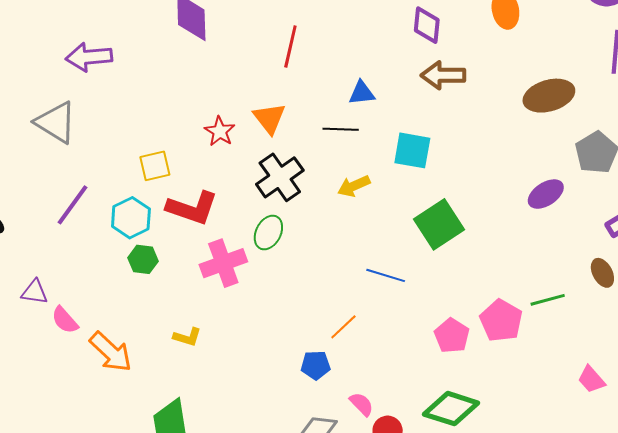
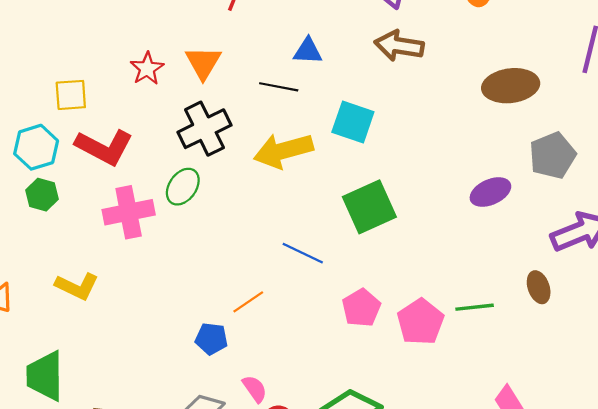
yellow arrow: (354, 186) -> (283, 151), size x1.6
pink pentagon: (452, 336) -> (361, 308), moved
yellow L-shape: (187, 337) -> (77, 286), size x1.4

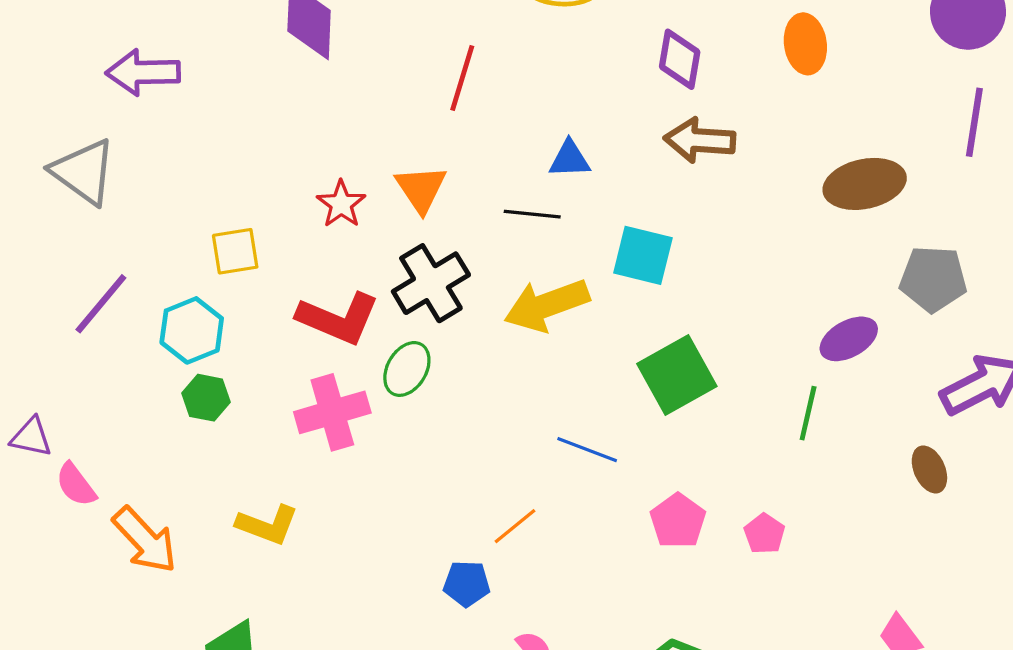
red L-shape: (104, 147) -> (338, 318), moved
gray pentagon: (553, 156) -> (933, 279), turned 30
green line: (475, 307) -> (808, 413), moved, turned -66
pink pentagon: (420, 322) -> (764, 534), size x0.6

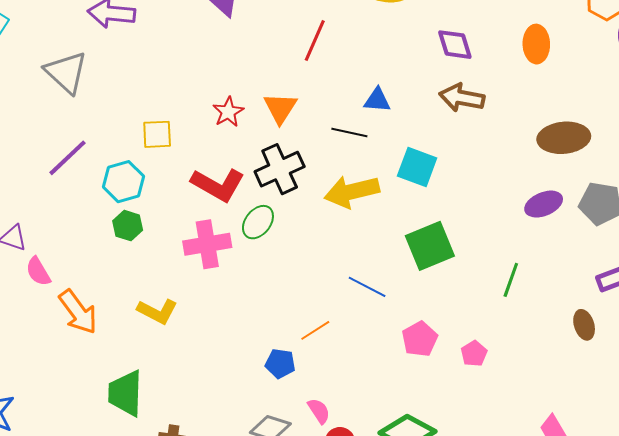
purple diamond: (680, 59) -> (455, 45), turned -33
purple ellipse: (849, 339) -> (544, 204), moved

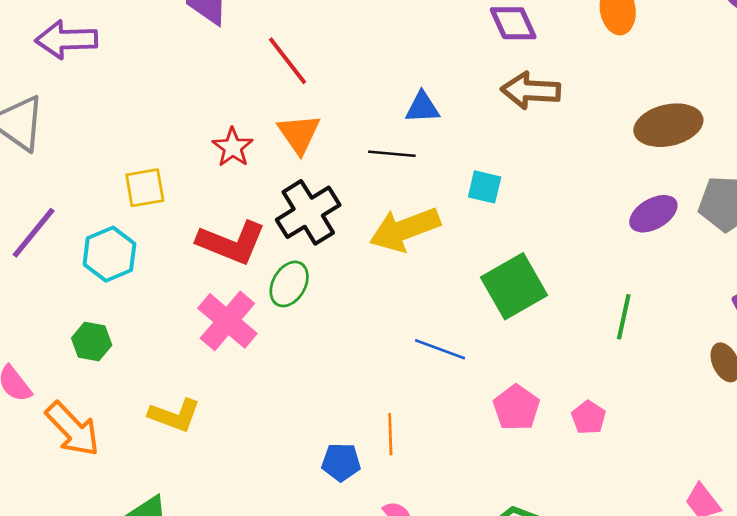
red line: (315, 40) -> (288, 61), moved, turned -54
cyan square: (417, 167) -> (485, 187), size x0.7
green hexagon: (128, 226) -> (92, 342), moved
pink cross: (207, 244) -> (227, 321), turned -33
orange line: (315, 330) -> (390, 434), moved, turned -52

